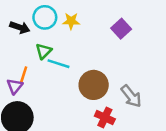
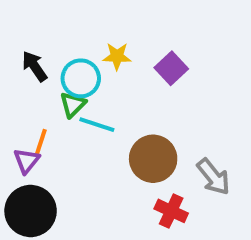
cyan circle: (45, 17) -> (81, 78), moved
black arrow: (20, 27) -> (35, 66), turned -144
purple square: (121, 29) -> (171, 68), moved

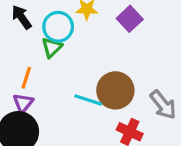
cyan line: (97, 125) -> (88, 100), moved
purple triangle: (27, 161) -> (23, 103), moved

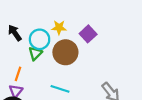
brown circle: (115, 90) -> (65, 52), moved

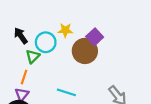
brown circle: (65, 52) -> (85, 51), moved
green triangle: (35, 53) -> (33, 56), moved

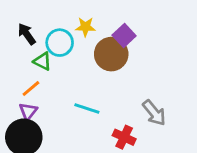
green triangle: (33, 56) -> (42, 61), turned -48
orange line: (24, 77) -> (31, 88), turned 32

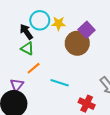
black arrow: (27, 34) -> (26, 32), moved
cyan circle: (60, 43) -> (40, 20), moved
orange line: (31, 88) -> (34, 68), moved

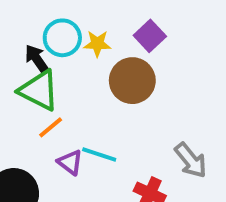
purple square: (87, 30) -> (150, 36), moved
green triangle: (27, 48) -> (39, 90), size x1.6
purple triangle: (17, 85) -> (70, 162), moved, turned -32

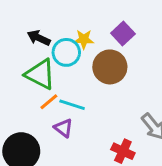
cyan circle: (62, 38) -> (66, 52), moved
black arrow: (37, 59) -> (39, 38), moved, turned -30
cyan line: (99, 154) -> (72, 105), moved

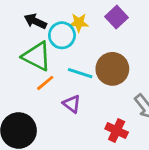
brown circle: (110, 67) -> (112, 69), moved
cyan line: (72, 105) -> (80, 73), moved
purple triangle: (63, 128) -> (72, 104), moved

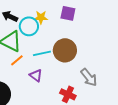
purple square: (117, 17) -> (68, 13), turned -35
cyan line: (80, 73) -> (42, 53), turned -30

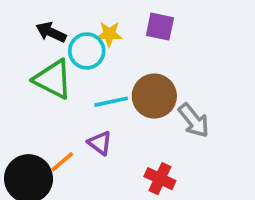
orange line: (17, 60) -> (62, 162), moved
gray arrow: (89, 77) -> (194, 120), moved

